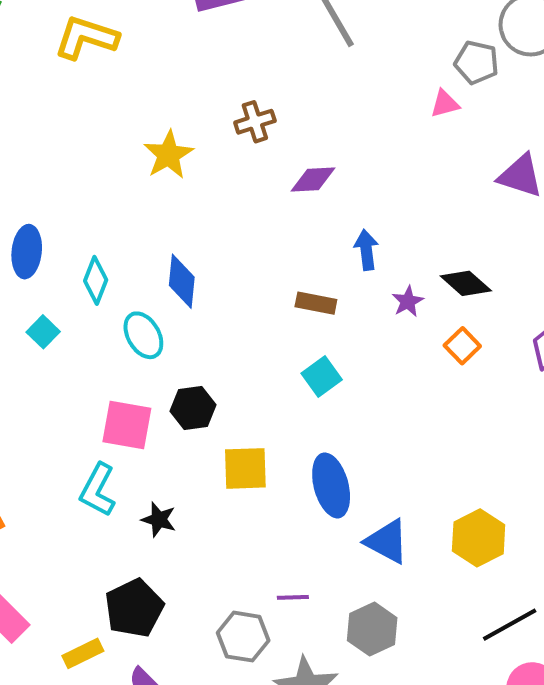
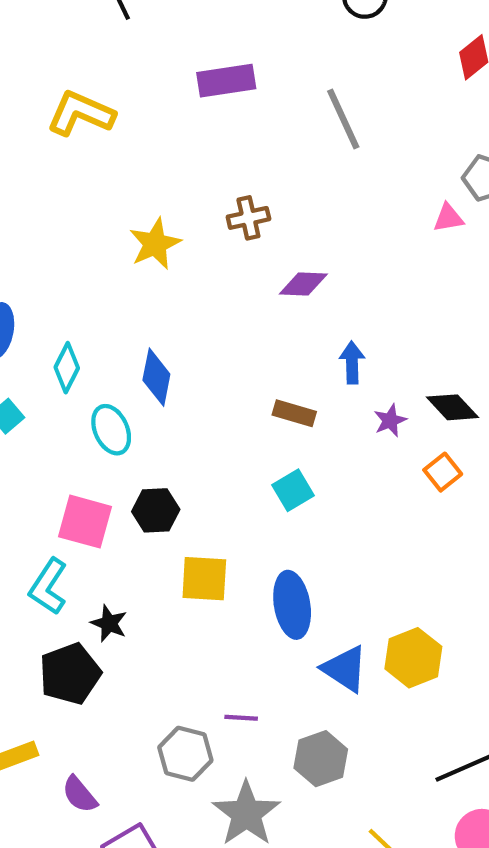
yellow hexagon: (479, 538) -> (413, 658), moved
black pentagon: (134, 608) -> (70, 674), moved

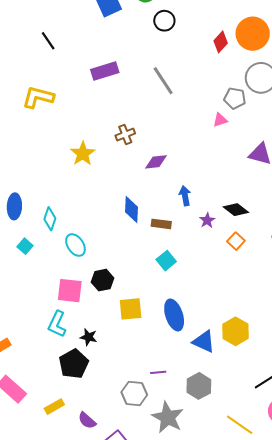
blue diamond: (156, 377) -> (131, 210), moved

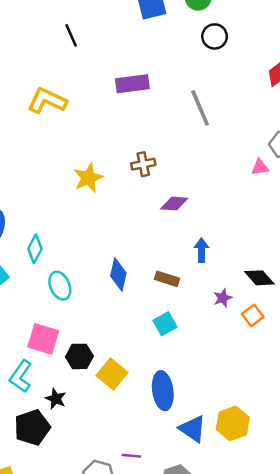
blue diamond: (131, 210) -> (118, 274), moved
purple star: (207, 220) -> (223, 298), moved
black hexagon: (103, 280) -> (79, 356), moved
yellow square: (131, 309) -> (112, 374), turned 35

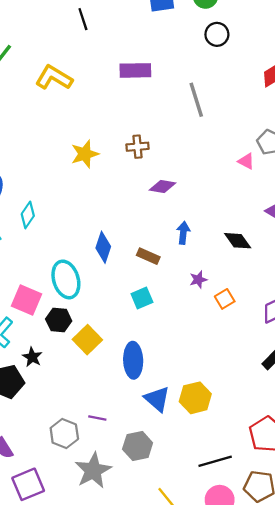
pink triangle: (260, 167) -> (246, 161), turned 30
black diamond: (259, 278) -> (238, 241), moved
cyan ellipse: (60, 286) -> (66, 279), moved, size x1.4

